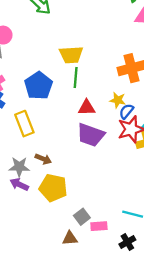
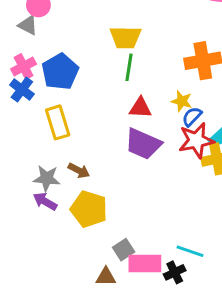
blue pentagon: (39, 86) -> (60, 72), moved
pink rectangle: (99, 226) -> (145, 264), size x1.5
black cross: (127, 242) -> (175, 272), moved

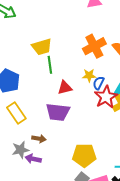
purple trapezoid: (143, 144) -> (58, 112), moved
purple arrow: (45, 201) -> (33, 159), moved
yellow pentagon: (89, 209) -> (84, 155), moved

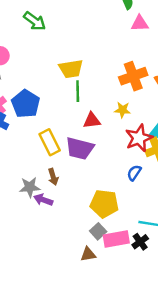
blue semicircle: (99, 83) -> (134, 173), moved
yellow rectangle: (16, 113) -> (50, 142), moved
brown arrow: (39, 139) -> (53, 177), turned 56

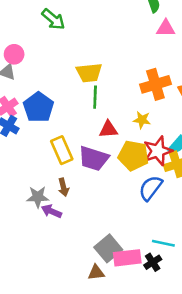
blue semicircle: (134, 173) -> (151, 188), size x1.5
yellow pentagon: (104, 204) -> (133, 156), moved
gray square: (98, 231) -> (108, 248), size x1.5

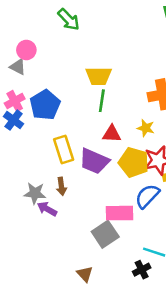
gray square: (108, 248) -> (105, 234), moved
pink rectangle: (127, 258) -> (119, 213), moved
brown triangle: (96, 272) -> (85, 274), turned 48

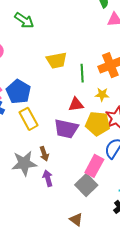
green line: (102, 101) -> (82, 73), moved
yellow rectangle: (64, 150) -> (29, 119), moved
gray star: (35, 193) -> (24, 163), size x1.4
purple arrow: (47, 209) -> (48, 178), moved, turned 56
pink rectangle: (119, 213) -> (94, 166), turned -50

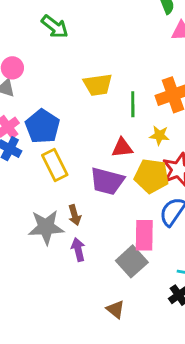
pink rectangle: (94, 166) -> (144, 235), turned -30

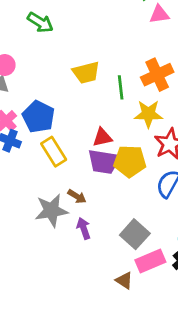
yellow star: (159, 135) -> (148, 114), size x1.5
red triangle: (122, 148) -> (102, 137), moved
yellow pentagon: (152, 176) -> (130, 161), moved
brown arrow: (75, 215) -> (77, 196), turned -36
pink rectangle: (144, 235) -> (150, 261), moved, turned 72

